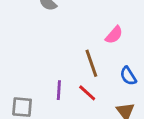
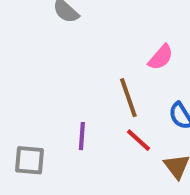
red line: (87, 93) -> (138, 140), moved

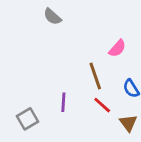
gray square: (29, 160) -> (27, 119), turned -35

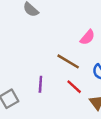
brown line: (95, 76) -> (68, 61), turned -40

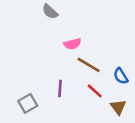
pink semicircle: (87, 37) -> (72, 44), moved, turned 35

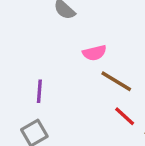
purple line: (60, 88) -> (39, 91), moved

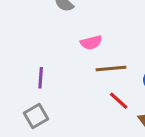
brown line: (116, 81) -> (111, 69), turned -36

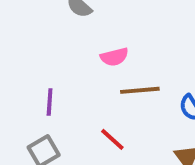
red line: (119, 101) -> (112, 139), moved

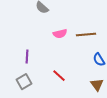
brown line: (140, 90) -> (86, 35), moved

